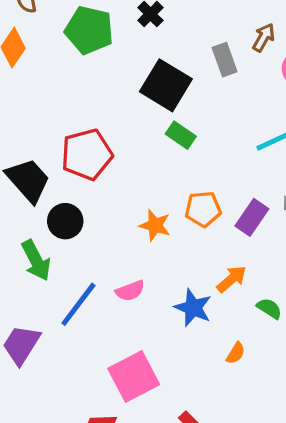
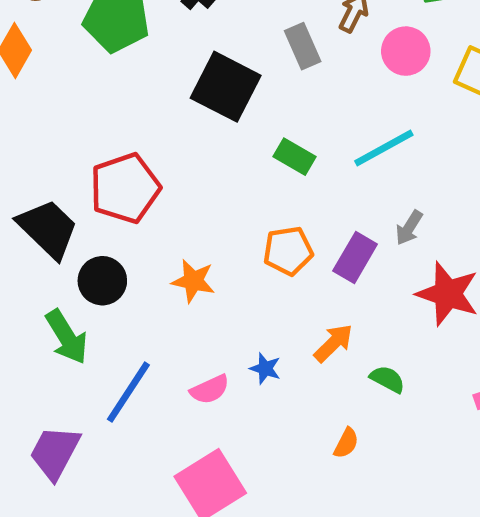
green rectangle: (181, 135) -> (295, 157), moved
orange star: (155, 225) -> (193, 281), moved
pink semicircle: (130, 291) -> (210, 389), moved
blue star: (193, 308) -> (265, 368), moved, size x0.6

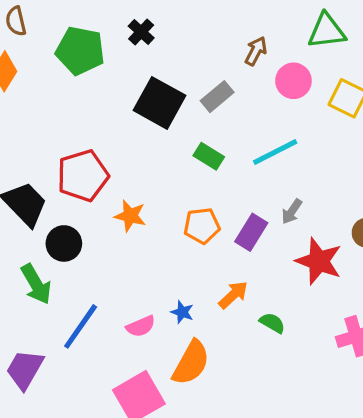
gray rectangle: (303, 46) -> (217, 97), moved, turned 72
orange star: (193, 281) -> (130, 216), moved
orange semicircle: (346, 443) -> (191, 363), moved, size x2.0

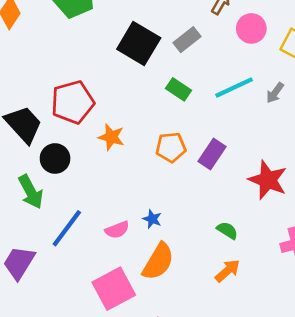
gray arrow: (292, 211) -> (275, 93), moved
orange arrow: (233, 295) -> (227, 271), moved

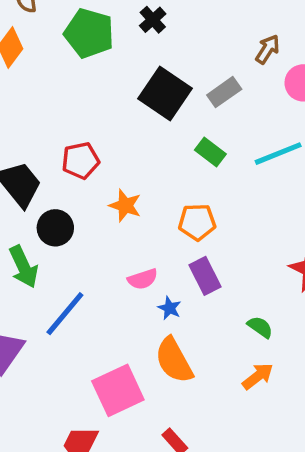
red pentagon: (73, 102) -> (81, 161), size x0.7
purple rectangle: (212, 154) -> (205, 276), moved, turned -64
pink semicircle: (117, 230) -> (143, 279), moved
orange semicircle: (158, 262) -> (174, 360), turned 117

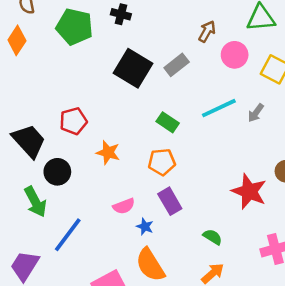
black cross: (153, 20) -> (121, 14), turned -30
green rectangle: (210, 152) -> (168, 122), moved

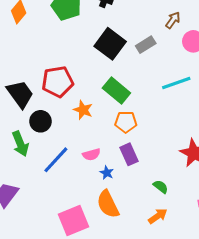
red pentagon: (73, 121) -> (58, 82), size x1.4
green rectangle: (168, 122) -> (116, 90), moved, size x1.5
blue line: (68, 235) -> (56, 160), moved

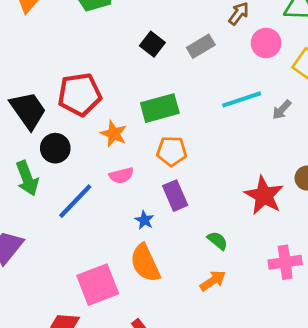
black square: (110, 44) -> (152, 44), size x0.6
green rectangle: (116, 90) -> (160, 108), turned -56
pink semicircle: (91, 155) -> (121, 175), moved

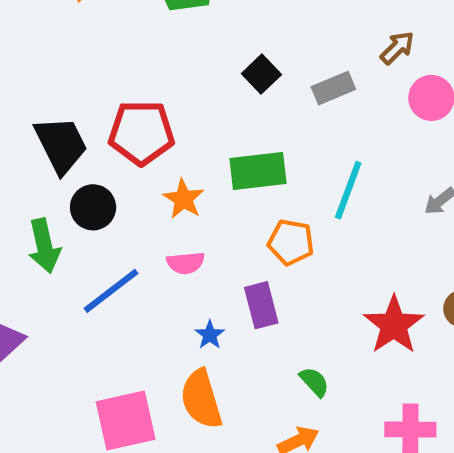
cyan line: (242, 99) -> (348, 190), moved, turned -60
orange pentagon: (172, 151) -> (291, 242), moved

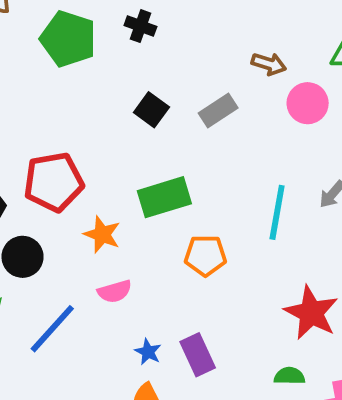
brown arrow: (397, 48) -> (269, 64), turned 72
cyan line: (348, 190) -> (277, 212), moved
purple rectangle: (261, 305) -> (198, 355), moved
green semicircle: (314, 382) -> (289, 376), moved, turned -36

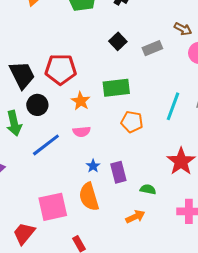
green semicircle: (289, 376) -> (148, 189), moved

